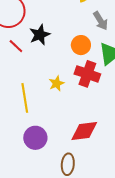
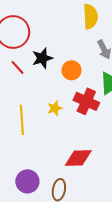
orange circle: (81, 45) -> (71, 70), moved
purple circle: (35, 138) -> (27, 181), moved

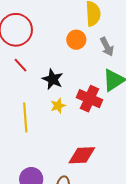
black star: (42, 58) -> (53, 79), moved, turned -30
orange circle: (71, 70) -> (76, 40), moved

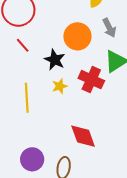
orange circle: (76, 40) -> (77, 36), moved, size x1.4
red diamond: (82, 155) -> (83, 136), turned 72

